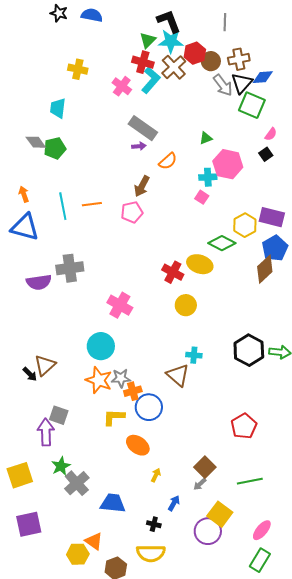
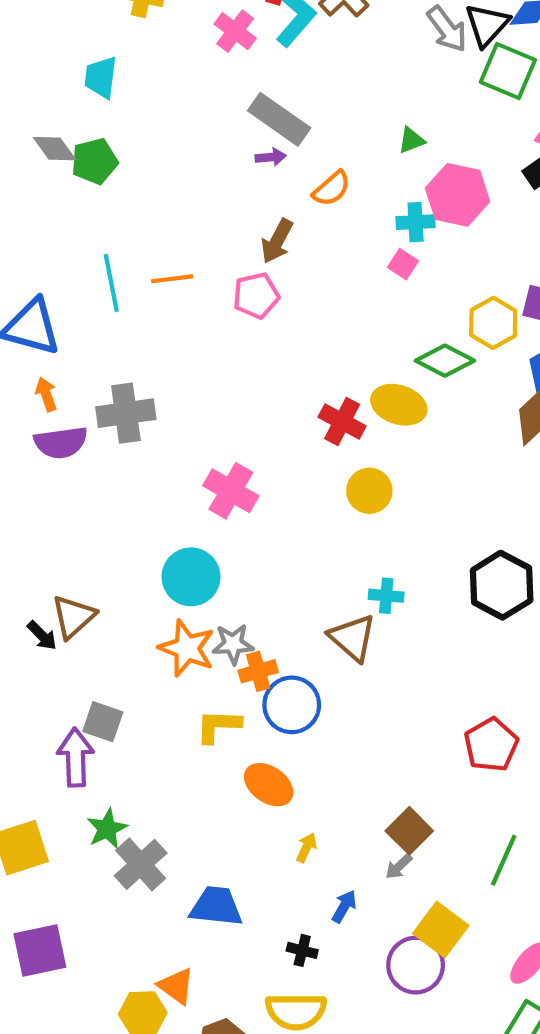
orange arrow: (24, 194) -> (46, 394), moved
green line: (250, 481) -> (504, 860), turned -55

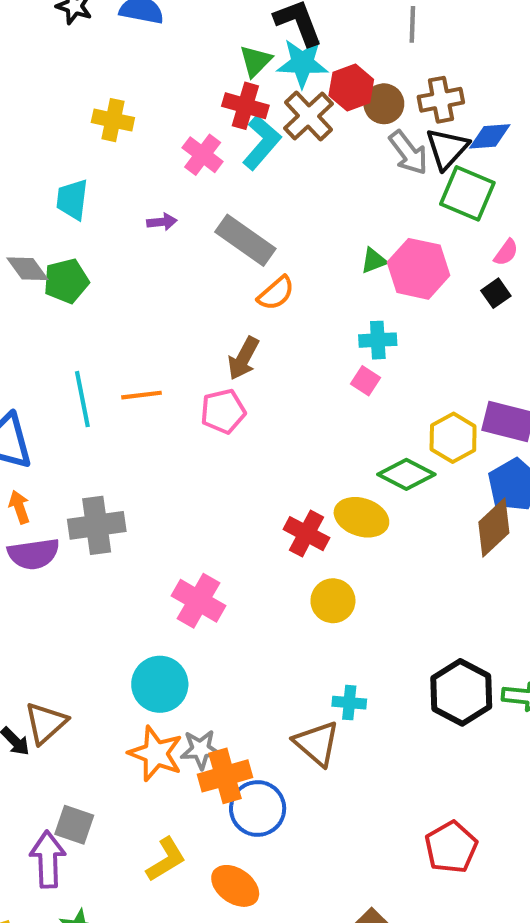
purple arrow: (271, 157) -> (162, 222), moved
orange semicircle: (332, 189) -> (276, 293), moved
pink hexagon: (458, 195) -> (418, 269), moved
orange cross: (258, 671) -> (225, 776), size x1.4
yellow L-shape: (218, 726) -> (166, 859), moved, turned 147

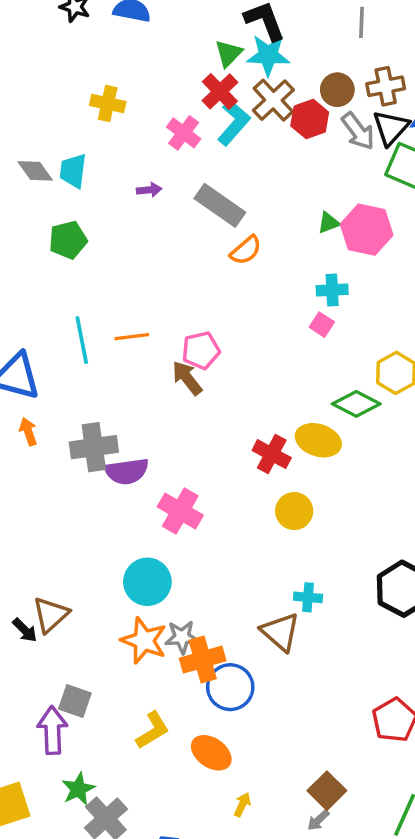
red hexagon: (351, 87) -> (310, 119), moved
red cross: (245, 106) -> (220, 91), turned 30
gray diamond: (27, 269) -> (35, 171), moved
brown arrow: (243, 358) -> (187, 378), moved, turned 114
purple semicircle: (34, 554) -> (127, 471), moved

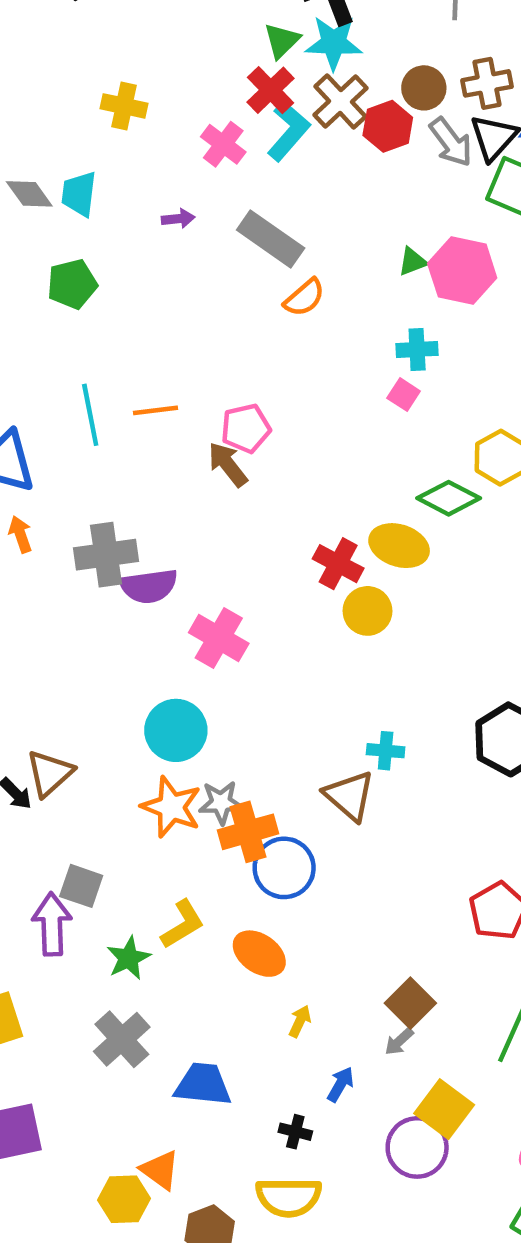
yellow circle: (294, 511) -> (367, 611), moved
green star: (78, 789) -> (129, 958), moved

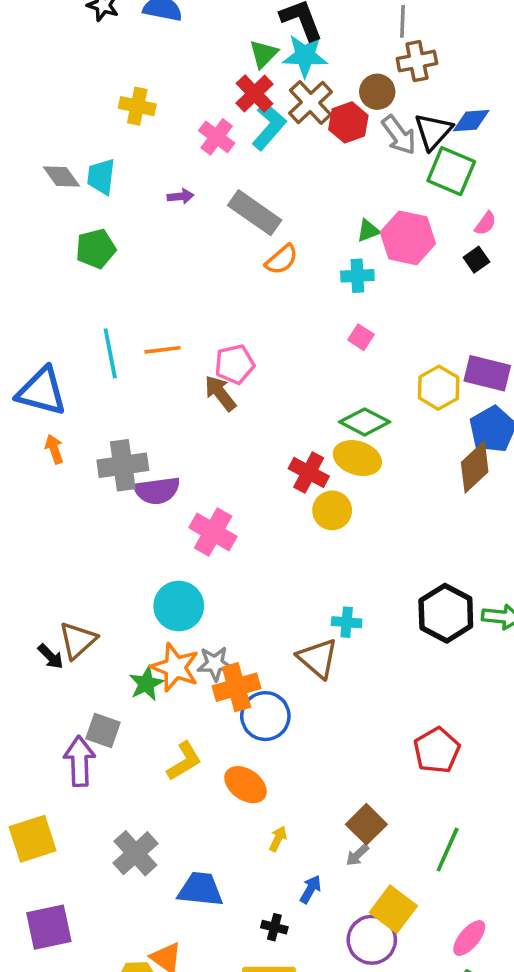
brown cross: (487, 83) -> (417, 61), moved
cyan cross: (417, 349) -> (357, 276), moved
green diamond: (449, 498) -> (365, 422), moved
green star: (129, 958) -> (146, 684), moved

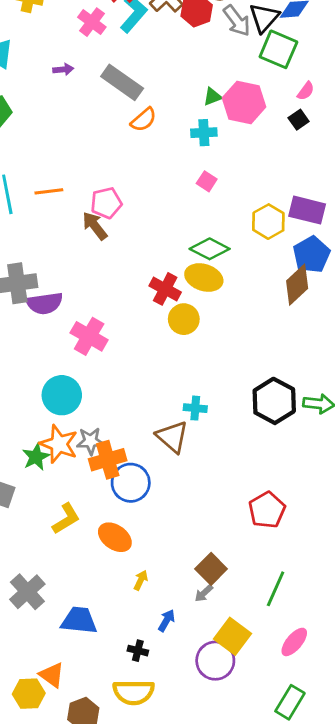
pink ellipse: (469, 938) -> (294, 642), moved

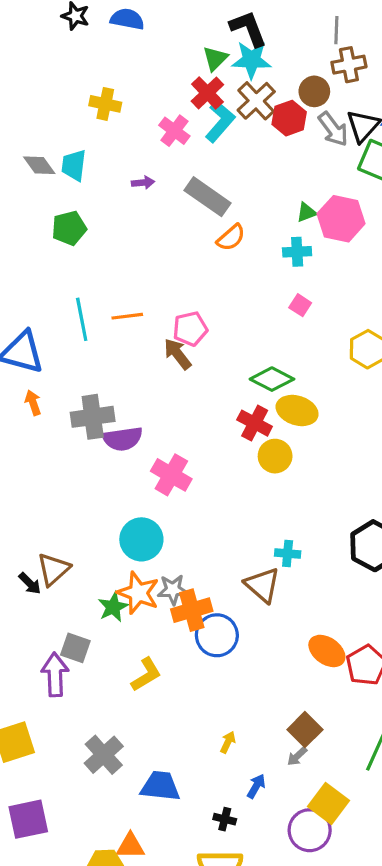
green diamond: (210, 249) -> (272, 379), moved
orange ellipse: (115, 537) -> (327, 651), moved
orange triangle: (52, 675) -> (130, 846), turned -36

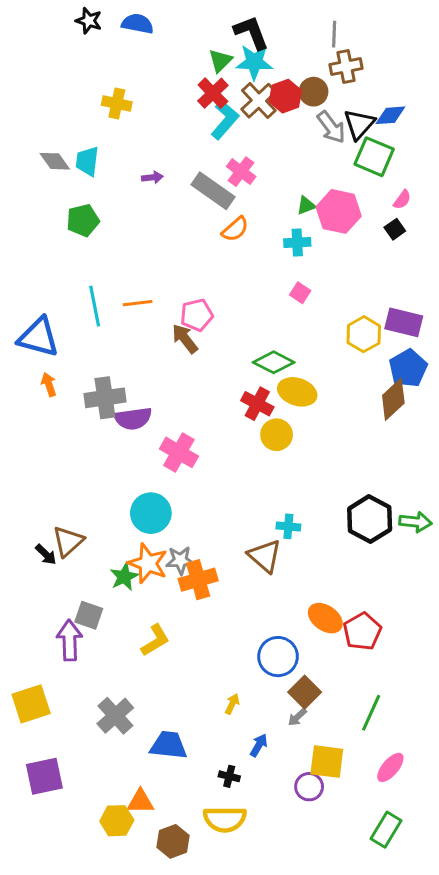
red hexagon: (289, 118) -> (285, 96), moved
pink cross: (174, 131) -> (241, 172), moved
blue circle: (217, 635) -> (278, 657), moved
yellow square: (328, 803) -> (327, 762), turned -30
purple circle: (310, 830) -> (309, 787), size x0.7

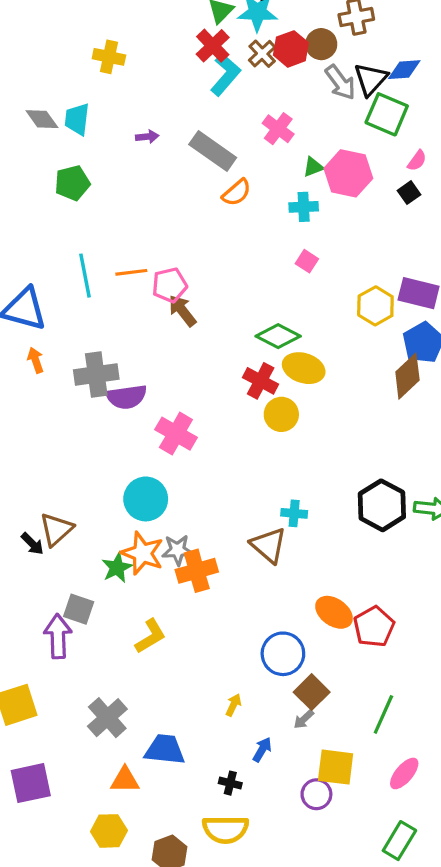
brown cross: (259, 101) -> (262, 54), size x0.7
pink cross: (241, 172) -> (278, 129), moved
pink pentagon: (197, 315) -> (170, 285), moved
orange triangle: (140, 801) -> (125, 780), moved

